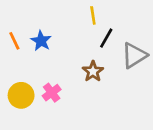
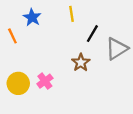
yellow line: (93, 15) -> (72, 14), moved
blue star: (41, 41) -> (32, 17), moved

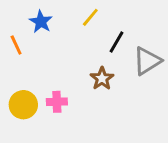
yellow line: (72, 14) -> (90, 17), turned 49
pink cross: (45, 81) -> (57, 102), turned 35

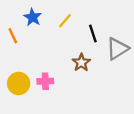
yellow line: (90, 17) -> (65, 21), moved
black line: (117, 42) -> (93, 34), turned -48

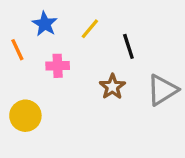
gray triangle: (117, 49) -> (162, 90), moved
pink cross: (45, 81) -> (58, 66), moved

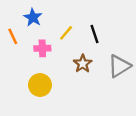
yellow line: (90, 29) -> (66, 33), moved
yellow circle: (25, 116) -> (40, 85), moved

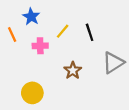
brown star: (83, 64) -> (73, 70), moved
yellow circle: (40, 85) -> (32, 93), moved

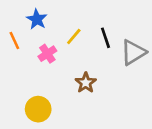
pink cross: (40, 46) -> (47, 54), turned -32
gray triangle: (113, 63) -> (133, 52), moved

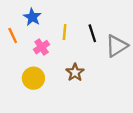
yellow line: (74, 36) -> (65, 32), turned -35
yellow circle: (38, 109) -> (33, 78), moved

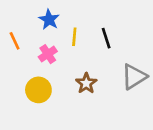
blue star: (32, 17) -> (49, 20), moved
gray triangle: (117, 46) -> (134, 77), moved

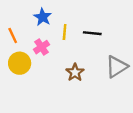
black line: (106, 38) -> (92, 33), turned -66
yellow circle: (38, 90) -> (20, 63), moved

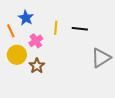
blue star: (43, 17) -> (26, 18), moved
brown star: (75, 72) -> (37, 66), moved

